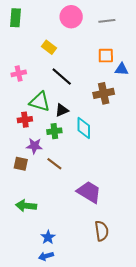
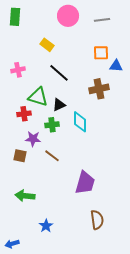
purple trapezoid: (89, 192) -> (85, 183), turned 75
blue arrow: (46, 256) -> (12, 244), moved

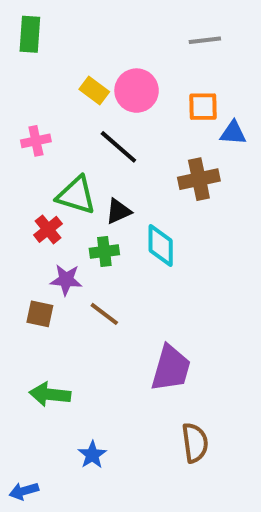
pink circle: (68, 16) -> (137, 91), moved
red cross: (24, 114) -> (48, 229), turned -32

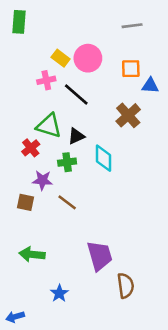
pink cross: (36, 141) -> (46, 80), moved
brown cross: (199, 179) -> (128, 115), turned -30
purple trapezoid: (171, 368) -> (100, 256), moved, turned -32

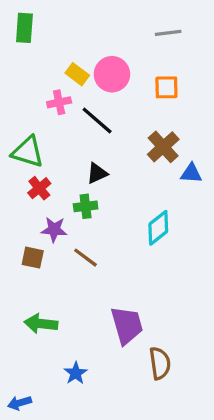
blue triangle: (150, 85) -> (191, 173), moved
green triangle: (49, 126) -> (28, 152), moved
cyan diamond: (103, 158) -> (158, 228), moved, turned 52

